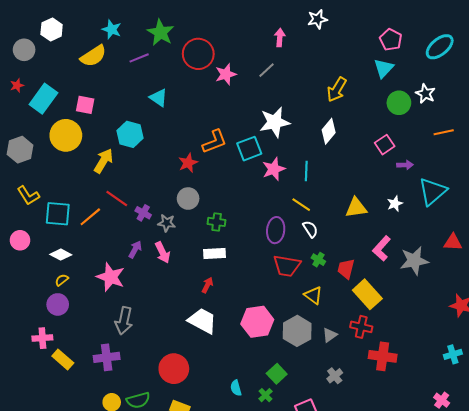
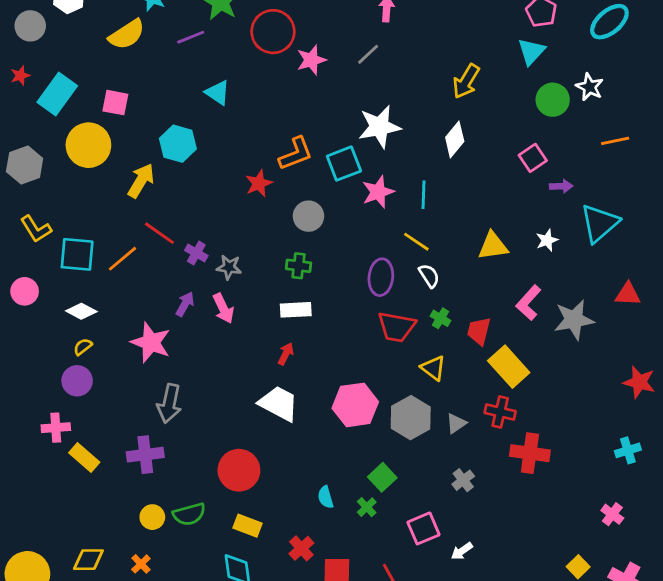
gray circle: (188, 199) -> (308, 216), moved

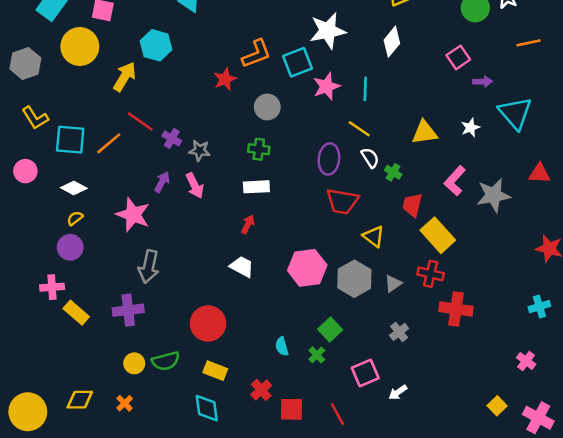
cyan triangle: (599, 223) -> (515, 113), turned -30
green cross: (440, 318) -> (393, 172), moved
white trapezoid: (279, 404) -> (242, 267), size x0.7

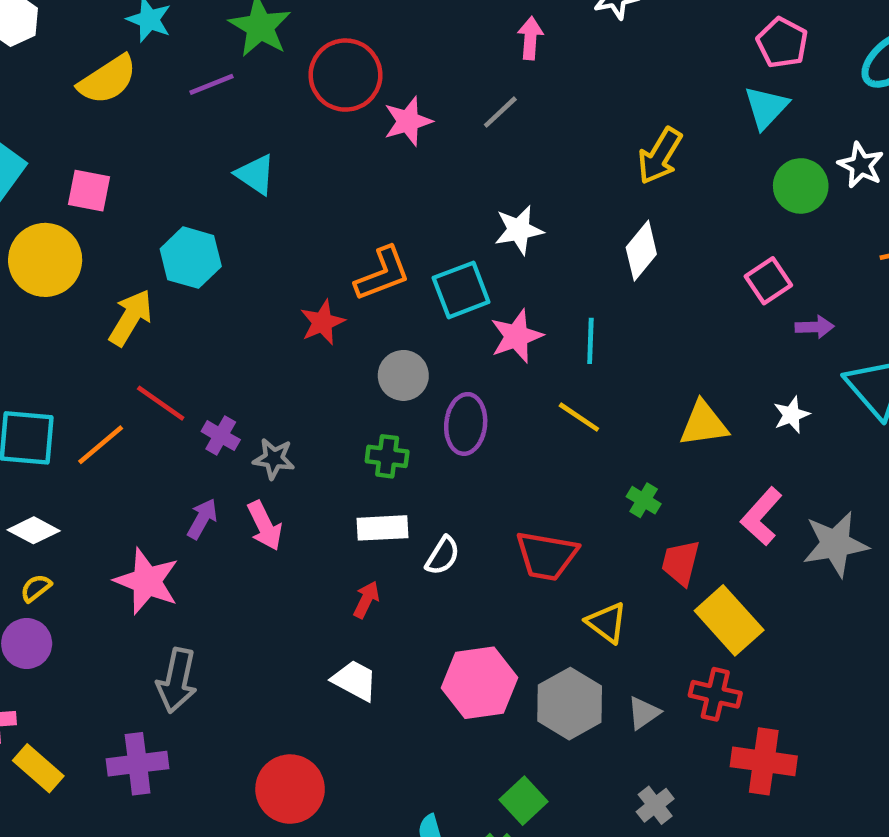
white star: (328, 31) -> (519, 230), size x0.7
white semicircle: (370, 158) -> (443, 556), moved, turned 65
purple ellipse: (329, 159) -> (466, 424), moved

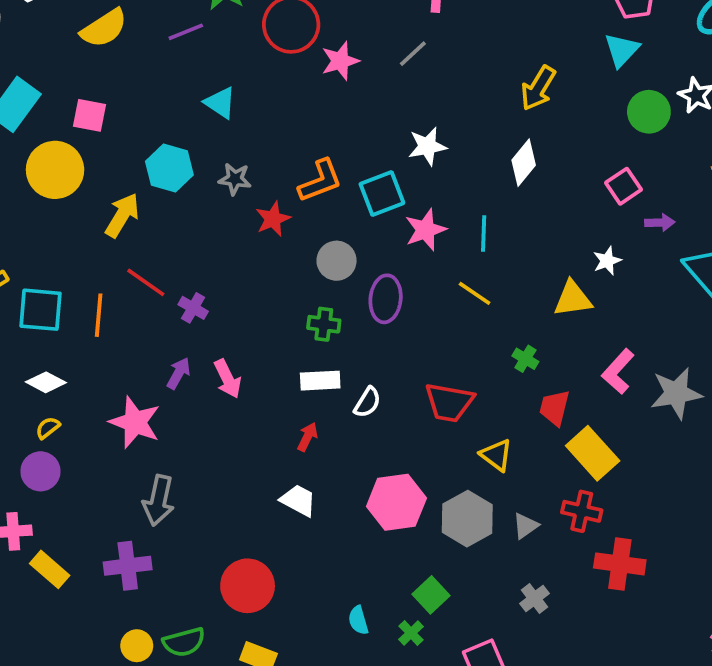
white star: (791, 415) -> (607, 261), moved
orange line: (101, 445) -> (99, 315), turned -45
gray star: (274, 459) -> (235, 179), moved

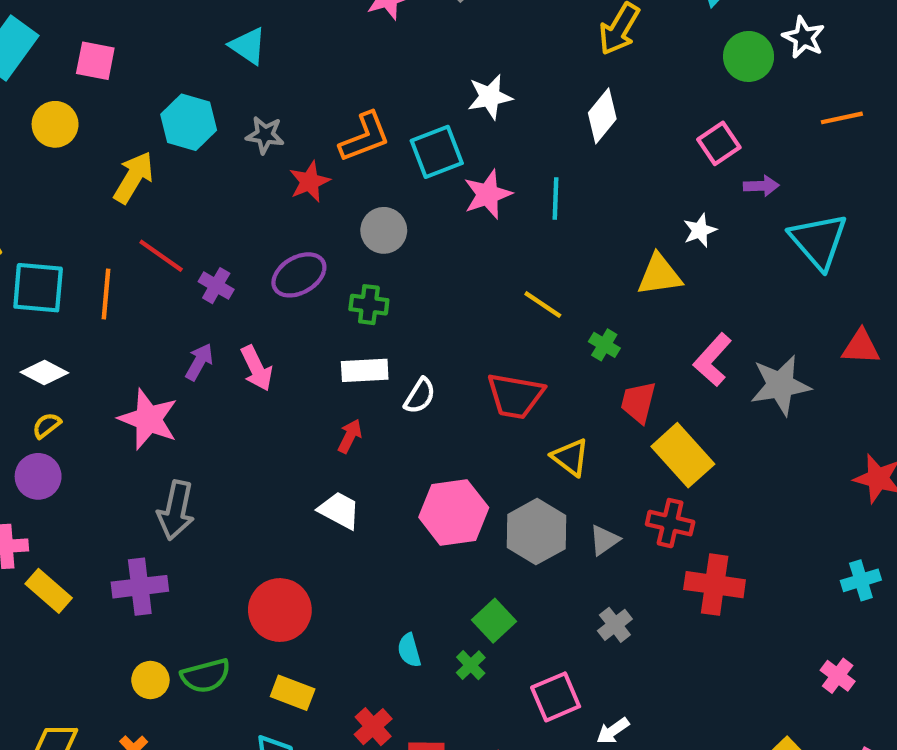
yellow circle: (55, 170) -> (55, 124), size x0.7
yellow line: (475, 293) -> (543, 305), moved
purple ellipse: (386, 299) -> (299, 275), moved, turned 54

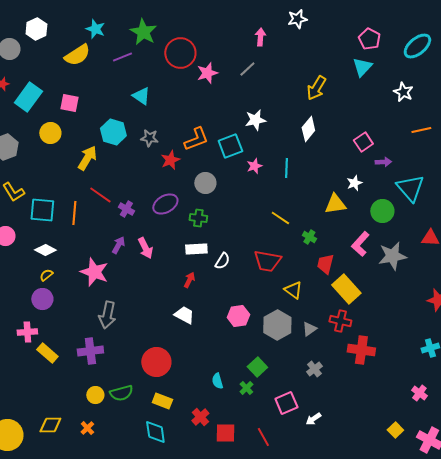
green circle: (749, 56) -> (382, 211), moved
pink star: (488, 194) -> (254, 166), size x0.7
pink hexagon: (454, 512) -> (238, 316), size x0.7

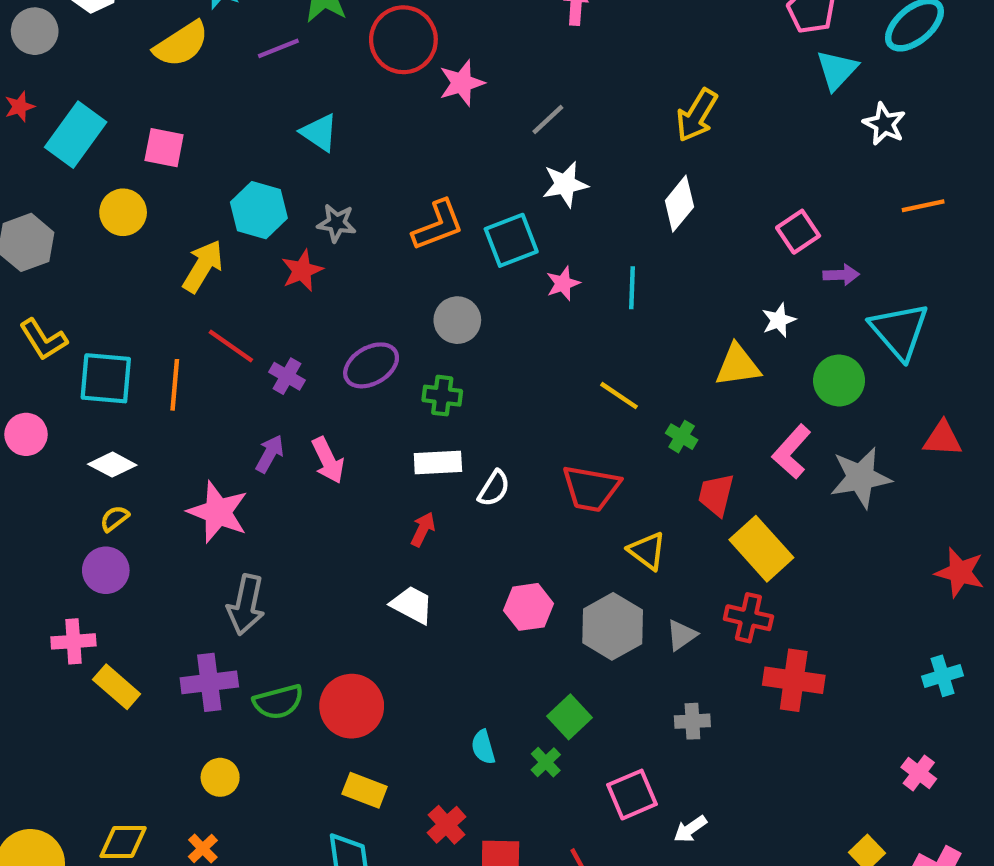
cyan triangle: (362, 67) -> (837, 70), moved
gray line: (247, 69) -> (548, 120), moved
red star: (170, 160) -> (302, 271), moved
gray cross: (314, 369) -> (692, 721), turned 35
green semicircle: (121, 393) -> (278, 702), moved

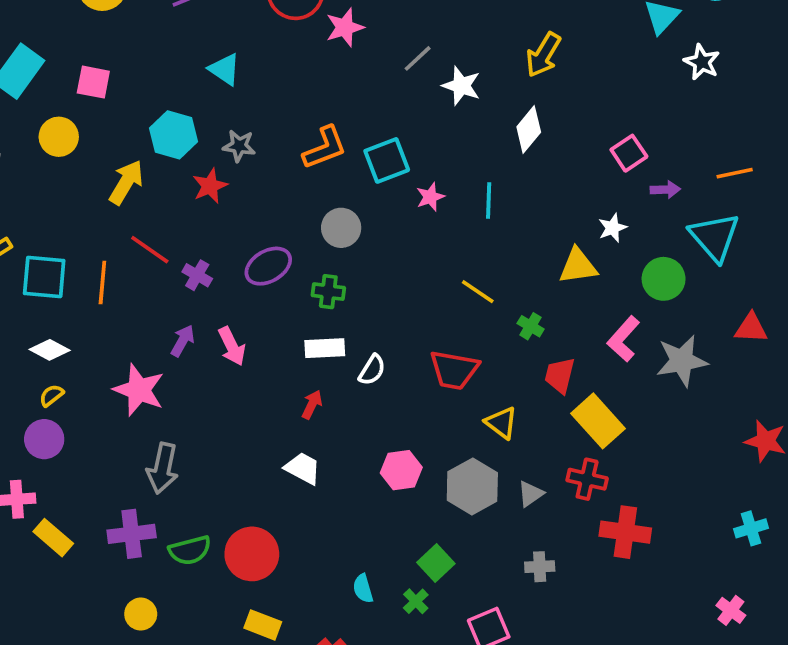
white star: (565, 184) -> (461, 86), moved, turned 30
orange line: (923, 206) -> (735, 173), moved

